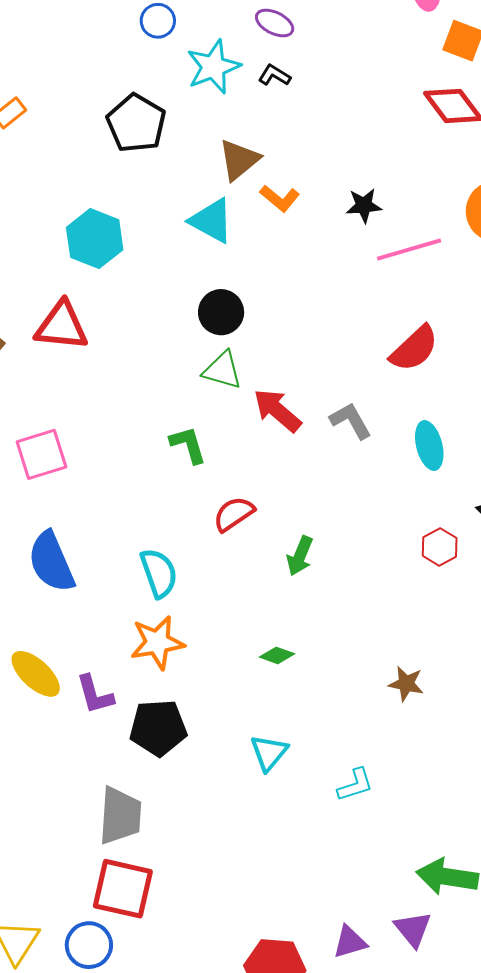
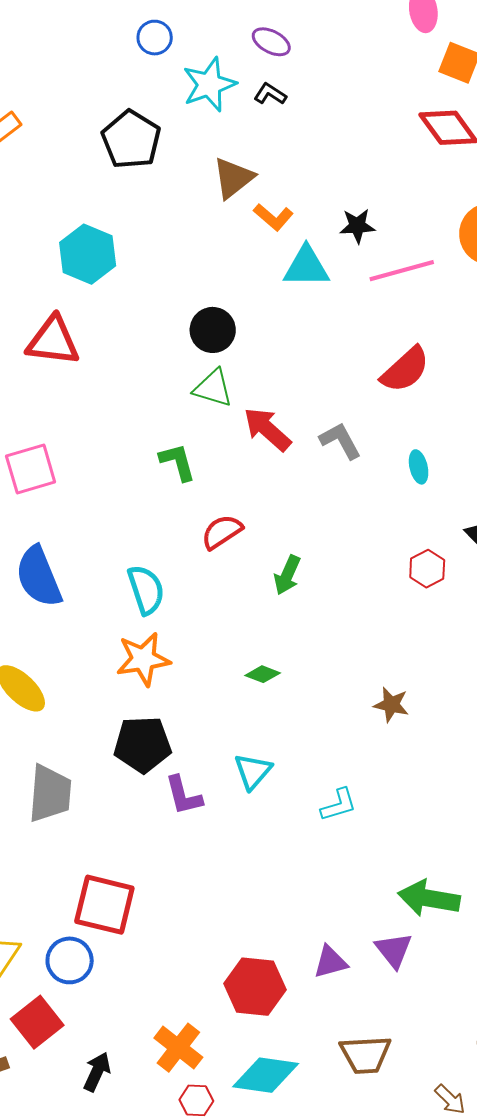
cyan triangle: (212, 221) -> (306, 267), moved, turned -30
cyan ellipse: (429, 446) -> (419, 467), size x0.7
purple L-shape: (95, 694) -> (184, 795), moved
gray trapezoid: (120, 816) -> (50, 793), moved

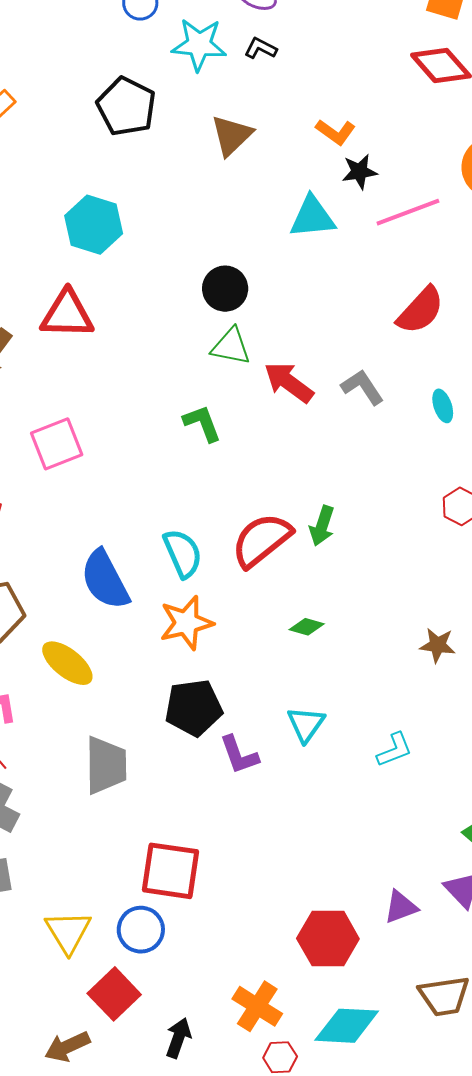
cyan star: (209, 85) -> (199, 45), turned 30
orange L-shape: (273, 217) -> (336, 132), moved
red semicircle: (222, 532) -> (262, 540), moved, size x1.5
blue semicircle: (39, 577) -> (105, 580), moved

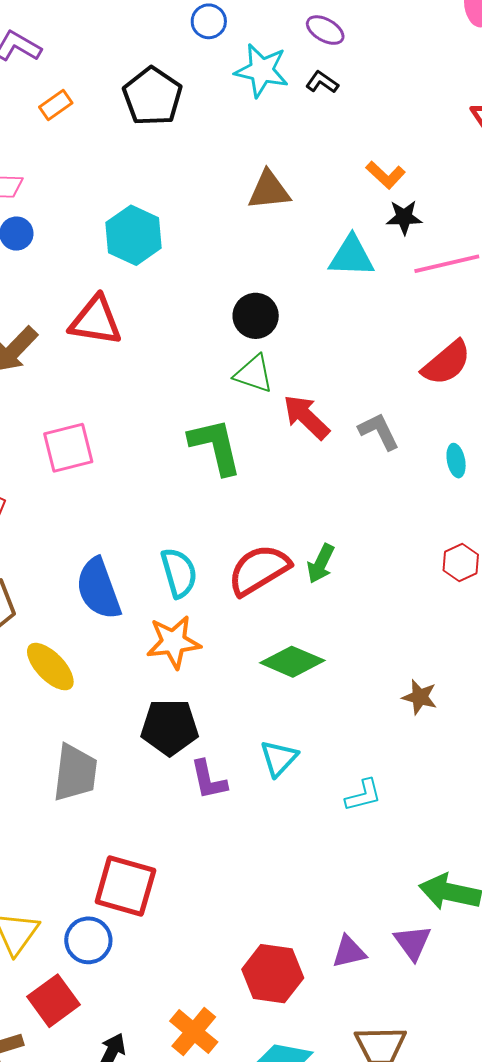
black pentagon: (126, 107) -> (152, 96), moved
brown triangle: (232, 135) -> (269, 190), moved, turned 30
green L-shape: (202, 423) -> (215, 446), size x1.5
green diamond: (307, 627) -> (292, 662), size x1.8

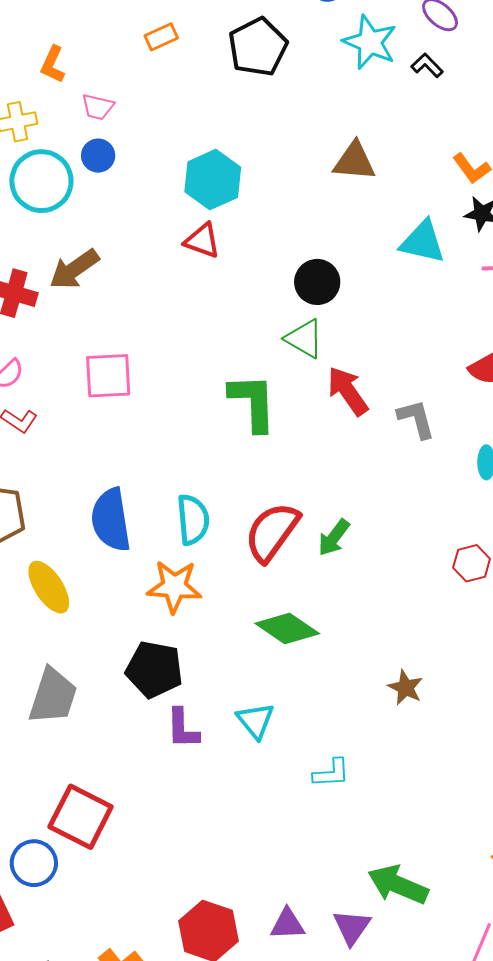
red triangle: (96, 321) -> (202, 241), moved, size x0.7
red semicircle: (259, 570) -> (272, 532), turned -34
cyan triangle: (279, 758) -> (256, 721), turned -33

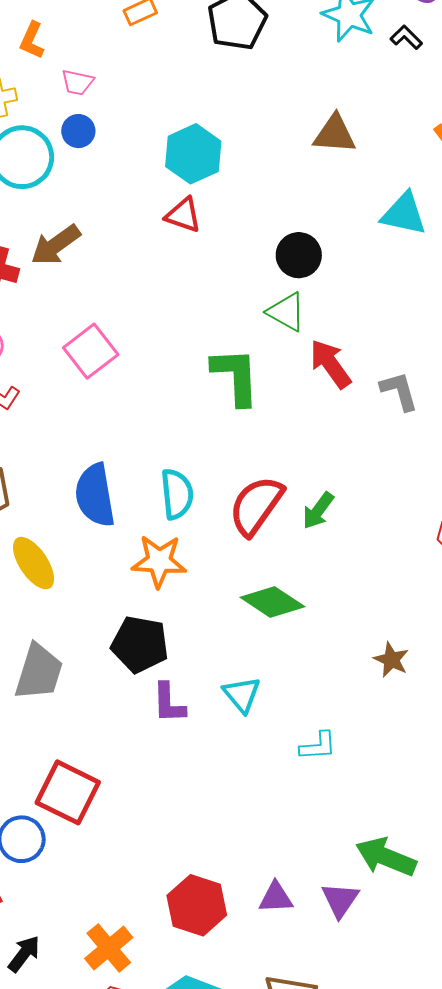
pink square: (108, 376) -> (91, 351), turned -34

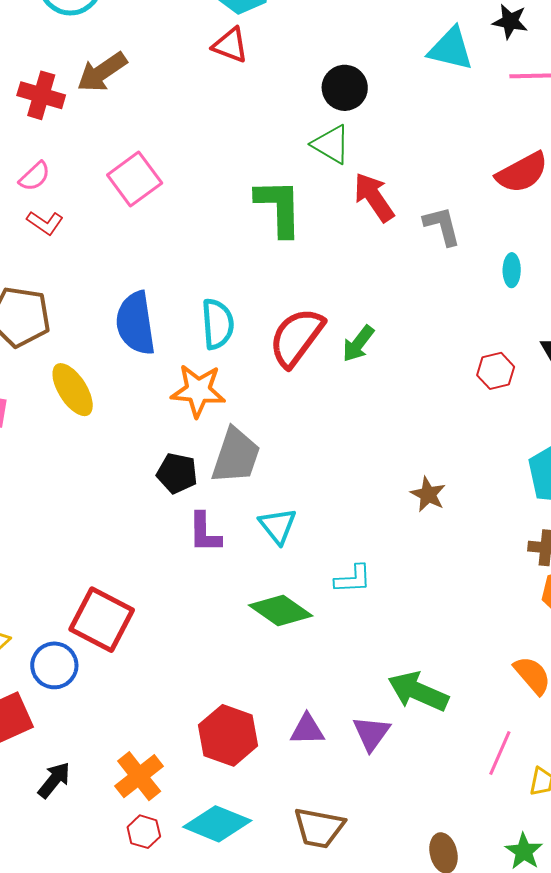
green diamond: (272, 602) -> (281, 610), moved
black pentagon: (140, 644) -> (177, 473), size x0.7
gray trapezoid: (39, 672) -> (236, 456), moved

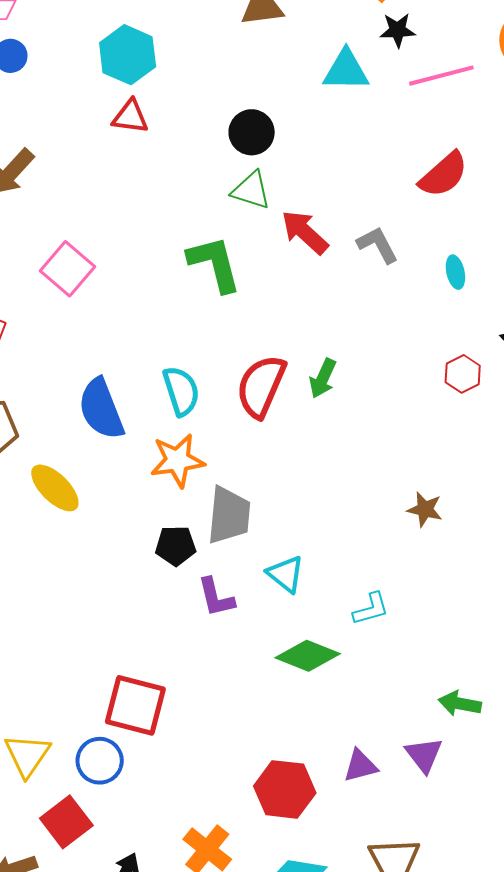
green arrow: (418, 691) -> (460, 704), size x0.7

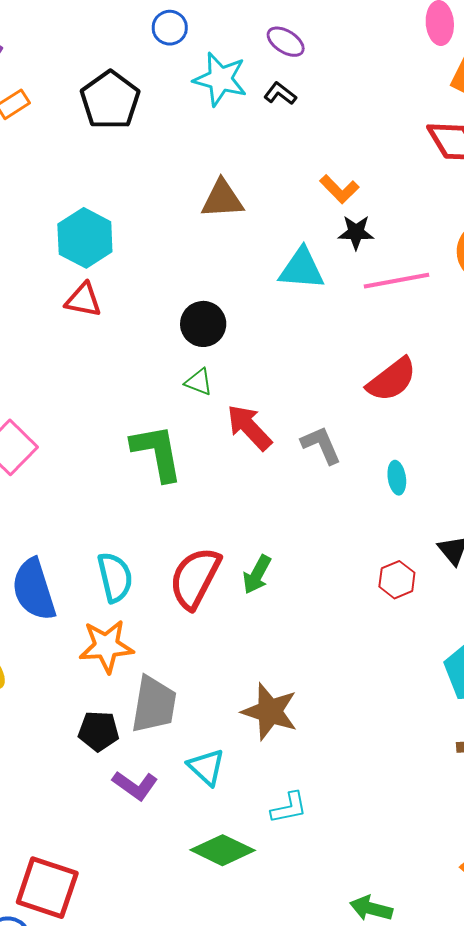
green triangle: (251, 190) -> (199, 382), size x0.7
brown star: (425, 509) -> (270, 712), moved, size x1.6
purple L-shape: (216, 597) -> (135, 785), turned -45

